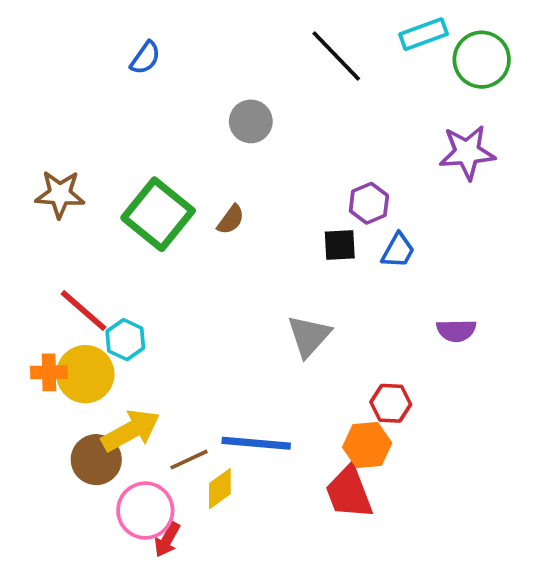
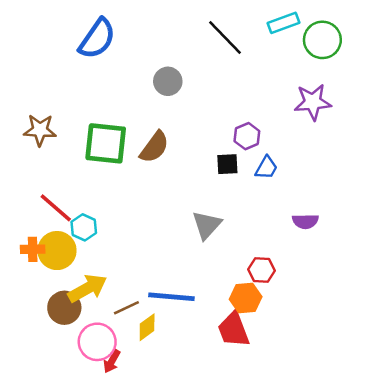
blue semicircle: (145, 58) -> (97, 39), size x1.8
green square: (158, 214) -> (106, 143), turned -33
brown semicircle: (231, 220) -> (154, 147), size x1.6

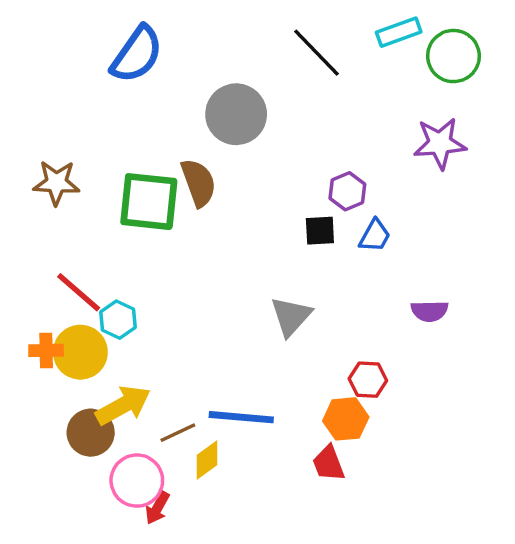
gray circle: (168, 81) -> (236, 114), size x1.5
brown semicircle: (154, 147) -> (198, 183), moved, turned -56
red trapezoid: (234, 330) -> (329, 463), size x0.7

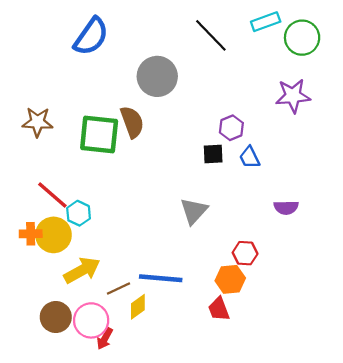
blue trapezoid: (375, 236) -> (250, 157), turned 125
brown circle: (91, 433) -> (56, 317), moved

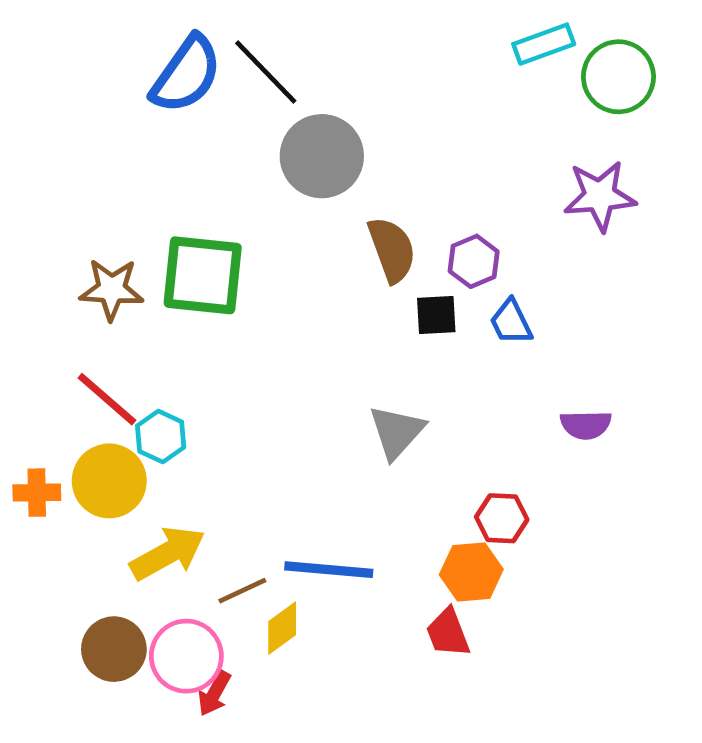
black line: (211, 35) -> (266, 72), moved
brown star: (38, 122) -> (112, 289), moved
brown semicircle: (132, 122) -> (392, 250), moved
orange cross: (31, 234) -> (37, 493), moved

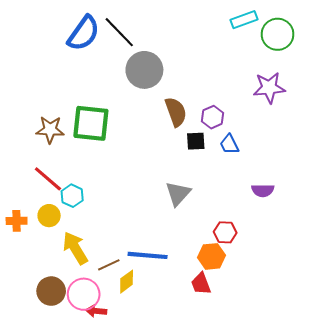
yellow circle: (109, 481) -> (49, 216), size x0.7
yellow arrow: (168, 553) -> (75, 248), turned -92
red arrow: (214, 693) -> (96, 311), turned 66

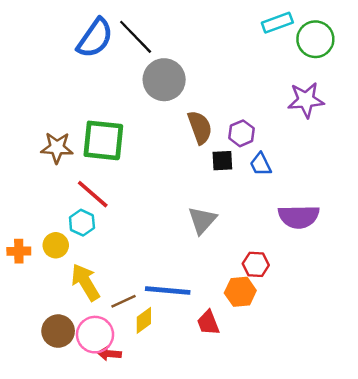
red line: (48, 179) -> (93, 194), moved
purple semicircle: (263, 190) -> (299, 217), size x1.6
red trapezoid: (201, 284) -> (208, 323), moved

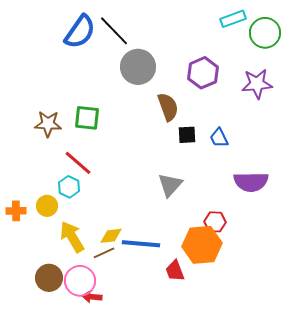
purple hexagon: (242, 133) -> (203, 73), moved, size x1.4
green square: (103, 140) -> (87, 118), size x0.7
orange hexagon: (240, 292) -> (202, 245), size x1.5
yellow diamond: (144, 320) -> (111, 236), moved, turned 30

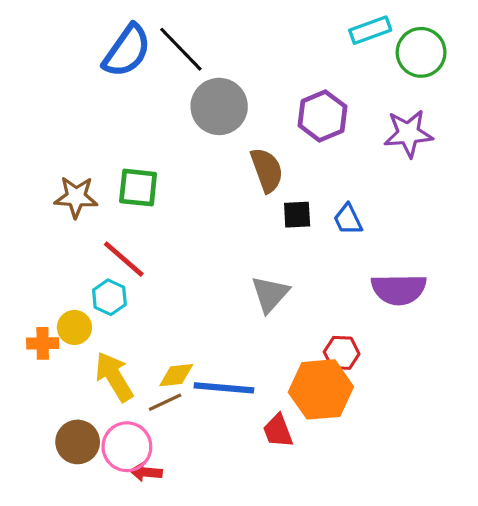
orange cross: (16, 211) -> (43, 343), moved

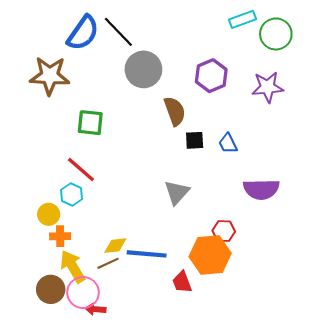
brown star: (76, 197) -> (50, 76), moved, size x1.4
orange cross: (43, 343) -> (60, 236), moved
yellow arrow: (114, 377) -> (73, 266), moved

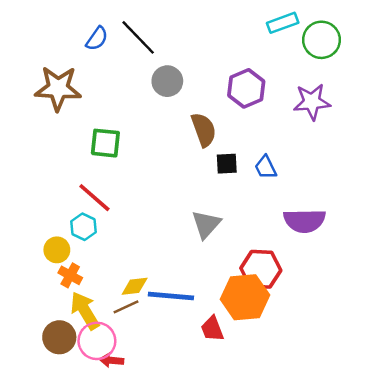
blue semicircle: (83, 33) -> (97, 39), size x0.6
gray circle: (143, 69) -> (167, 81), size x0.7
red hexagon: (224, 231) -> (261, 269), size x1.5
orange cross: (60, 236) -> (70, 275), turned 30

